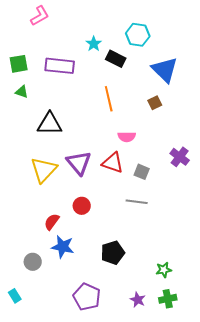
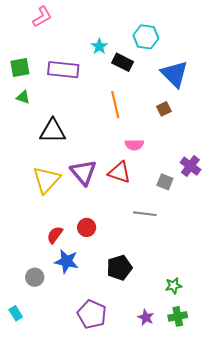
gray square: (142, 172) -> (165, 182), moved
red circle: (82, 206) -> (87, 227), moved

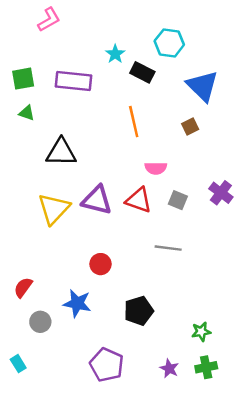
purple triangle: (83, 172) -> (97, 200), turned -36
gray square: (165, 182) -> (178, 200), moved
red semicircle: (55, 235) -> (23, 287), moved

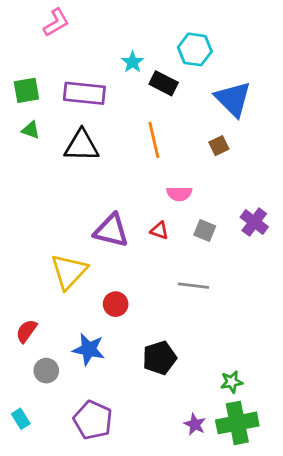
black triangle: (61, 152) -> (82, 146), moved
red triangle: (139, 200) -> (159, 231), size x0.6
yellow triangle: (54, 209) -> (69, 272), moved
purple pentagon: (107, 365) -> (93, 420), moved
green cross: (206, 367) -> (237, 423), size x1.6

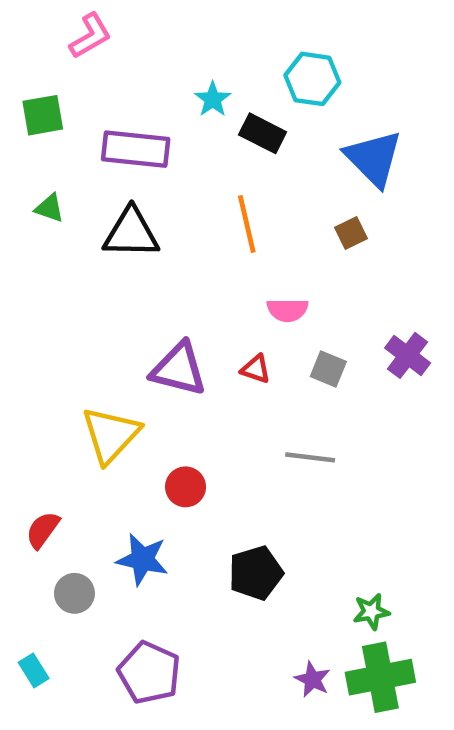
green square: (26, 90) -> (43, 115), moved

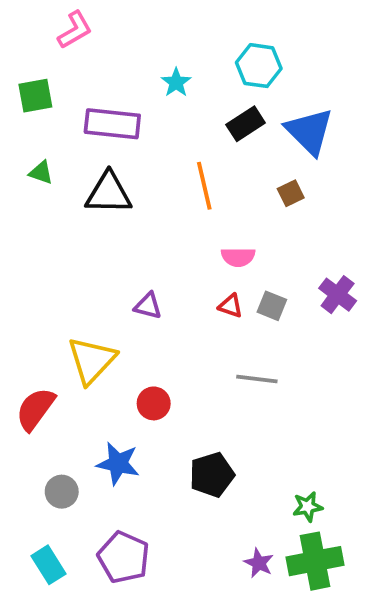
black rectangle: (263, 133) -> (246, 124), moved, turned -60
purple triangle: (179, 369) -> (148, 306), size x0.6
red triangle: (256, 369) -> (231, 306), moved
red semicircle: (43, 530) -> (35, 409), moved, size x1.4
cyan rectangle: (34, 670) -> (49, 565), moved, size x1.4

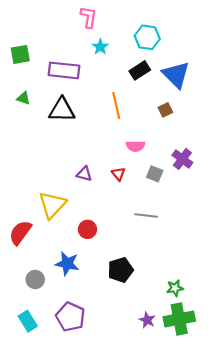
pink L-shape: (75, 30) -> (89, 17), moved, turned -50
purple cross: (338, 295) -> (182, 159), moved
red triangle: (231, 306) -> (118, 174), moved, turned 32

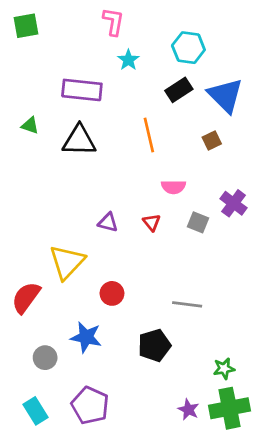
green square: (20, 54) -> (26, 26), moved
gray line: (146, 215) -> (187, 304), moved

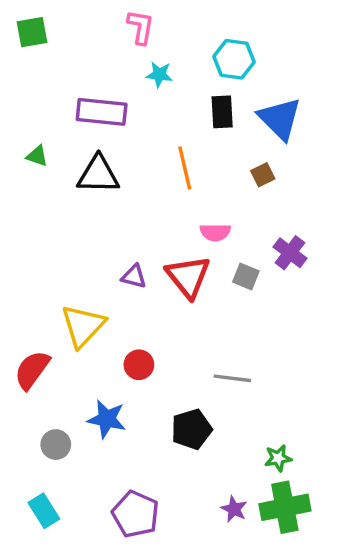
cyan star: (128, 60) -> (159, 75), turned -30
black rectangle: (179, 90) -> (222, 112), turned -60
red triangle: (152, 222) -> (188, 277), size x2.0
purple pentagon: (90, 405) -> (136, 514), moved

